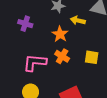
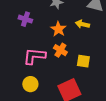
yellow arrow: (78, 20) -> (82, 24), moved
yellow square: (92, 57) -> (83, 61), moved

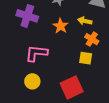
purple cross: (25, 19) -> (27, 16), size x1.5
orange cross: (60, 50) -> (92, 39), moved

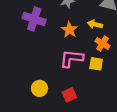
pink L-shape: (36, 53) -> (72, 58), moved
red square: (72, 87) -> (69, 95), moved, size x0.6

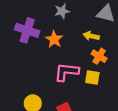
orange star: (69, 30) -> (54, 39), moved

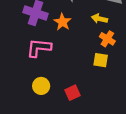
pink L-shape: (66, 72) -> (39, 48), moved

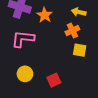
orange cross: (107, 39) -> (72, 31), moved, turned 32

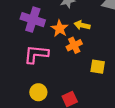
yellow arrow: (79, 12) -> (82, 25), moved
orange cross: (72, 31) -> (74, 45), moved

